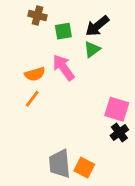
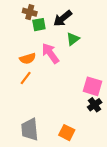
black arrow: (97, 26) -> (63, 18), moved
green square: (63, 31) -> (39, 25), moved
gray trapezoid: (60, 164) -> (30, 130), moved

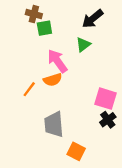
black arrow: (63, 18) -> (93, 19), moved
orange semicircle: (28, 58) -> (53, 80), moved
gray trapezoid: (30, 130) -> (54, 124), moved

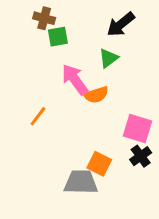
orange semicircle: (53, 80) -> (96, 95), moved
gray trapezoid: (54, 124) -> (81, 182), moved, turned 96
orange square: (76, 151) -> (99, 164), moved

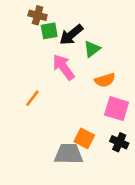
black arrow: (121, 24) -> (71, 35), moved
orange semicircle: (96, 95) -> (105, 80), moved
black cross: (141, 156) -> (119, 142), moved, turned -30

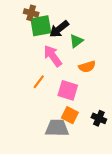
green square: (49, 31) -> (41, 26), size x1.5
orange line: (32, 98) -> (39, 82), moved
pink square: (117, 109) -> (68, 90), moved

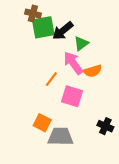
pink arrow: (53, 56) -> (73, 63), moved
orange line: (39, 82) -> (51, 79), moved
orange square: (70, 115) -> (42, 123), moved

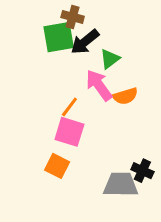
brown cross: (33, 14) -> (73, 17), moved
pink square: (72, 96) -> (69, 132), moved
gray trapezoid: (61, 136) -> (121, 185), moved

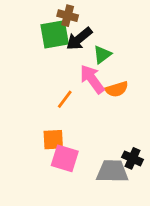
pink square: (69, 132) -> (65, 158), moved
orange square: (57, 166) -> (53, 140), moved, turned -30

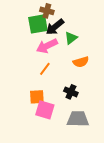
pink arrow: (92, 79) -> (47, 46), moved, turned -80
black cross: (133, 158) -> (71, 92), moved

